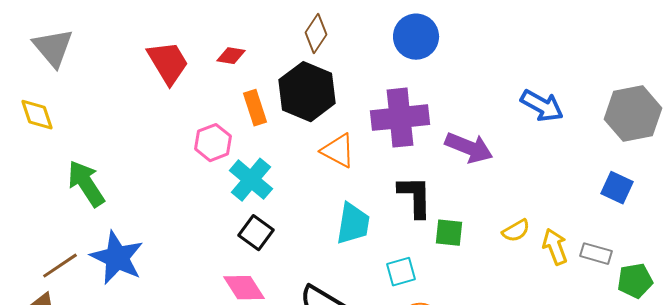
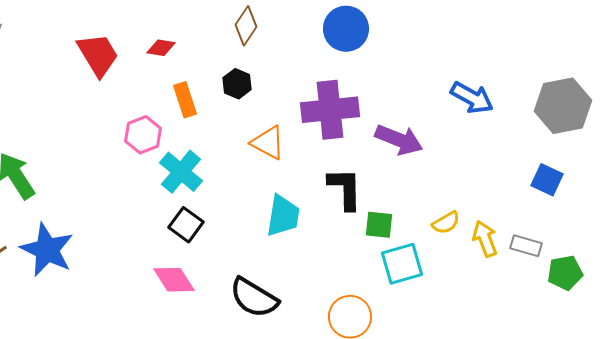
black hexagon: (307, 92) -> (237, 84), size x0.5
cyan square: (401, 272) -> (402, 264), moved, size x1.4

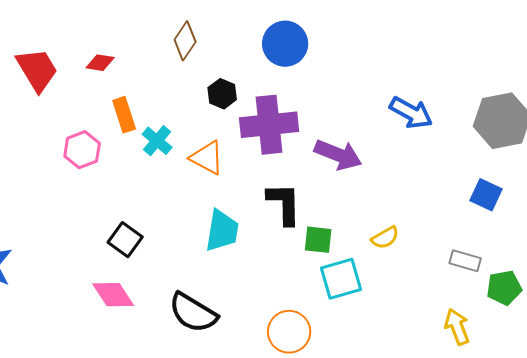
black hexagon: (237, 84) -> (222, 94), moved
cyan cross: (181, 172) -> (157, 141), moved, size x0.7
yellow arrow: (485, 239) -> (457, 327), moved

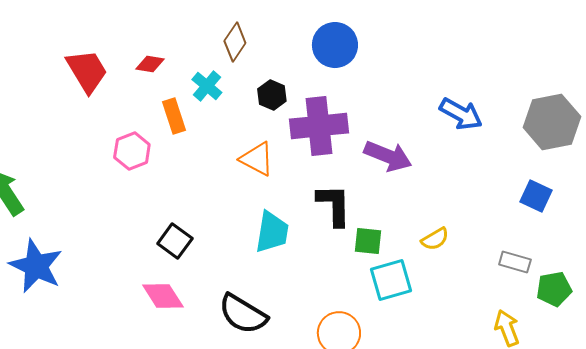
cyan cross: (157, 141) -> (207, 86), moved

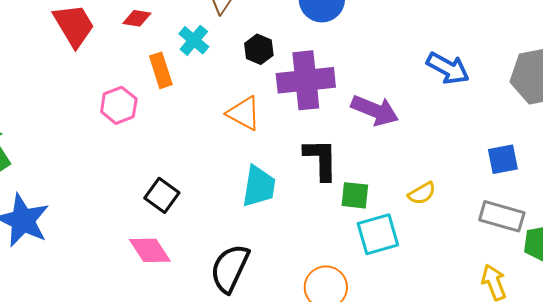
blue square: (536, 196) -> (503, 159), moved, turned -36
gray rectangle: (515, 262) -> (502, 216), size x1.4
black semicircle: (243, 314) -> (230, 268), turned 84

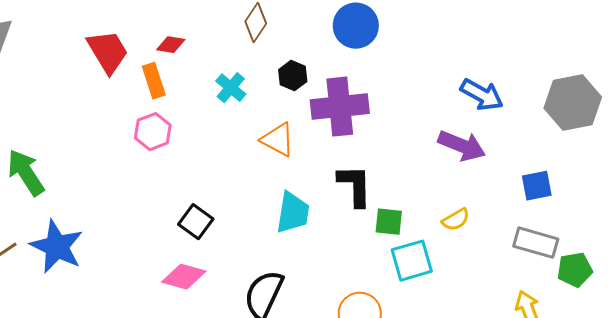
cyan cross: (194, 40) -> (231, 88), moved
orange rectangle: (161, 70) -> (154, 81), moved
purple arrow: (375, 110) -> (462, 146), moved
pink diamond: (150, 250) -> (184, 277), turned -42

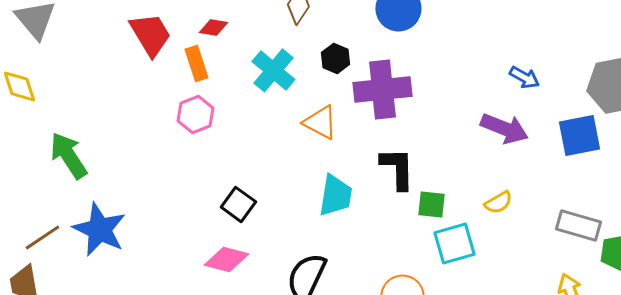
cyan cross: (231, 88) -> (273, 70), size x1.4
blue arrow: (482, 95) -> (524, 77), size x0.7
blue square: (537, 186) -> (579, 135), moved, size x1.4

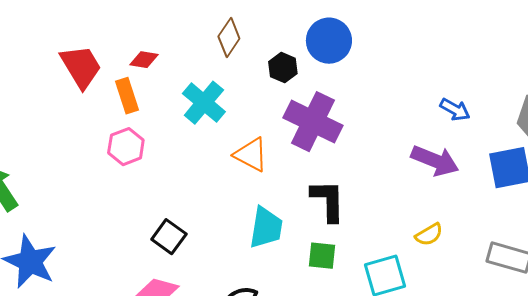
black hexagon: (335, 58) -> (283, 68), moved
purple cross: (382, 89) -> (313, 122), turned 32
green square: (431, 204) -> (322, 256), moved

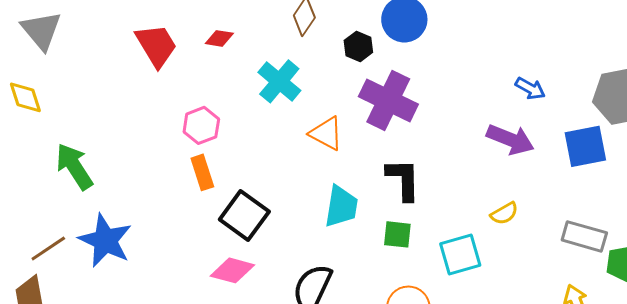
orange rectangle: (127, 96) -> (202, 172), moved
black square: (169, 237) -> (244, 215), size x1.4

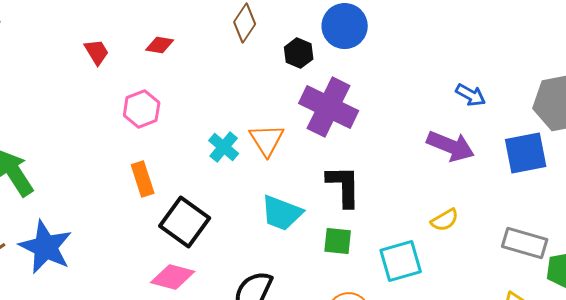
red trapezoid: (156, 45) -> (97, 52), size x0.6
cyan cross: (279, 81) -> (224, 147), moved, size x0.7
pink hexagon: (201, 125) -> (142, 109), moved
orange triangle: (326, 133) -> (267, 140), turned 30
cyan trapezoid: (341, 206) -> (282, 213), turned 102

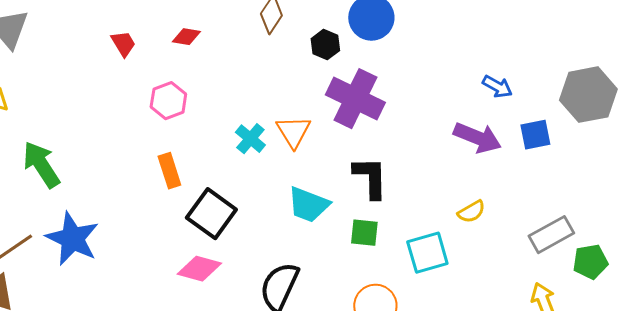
blue square: (526, 153) -> (535, 135), moved, size x0.7
gray rectangle: (525, 243) -> (551, 235), turned -45

